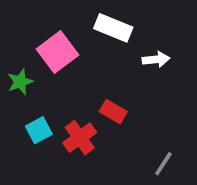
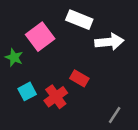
white arrow: (156, 59) -> (109, 42), size x1.5
green star: (20, 82) -> (14, 57), turned -30

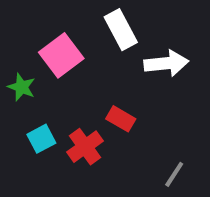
white rectangle: (79, 20) -> (121, 30), turned 40

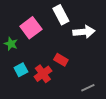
gray line: (174, 174) -> (88, 88), turned 32

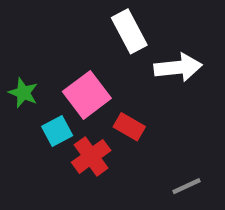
pink square: (31, 28) -> (87, 95), moved
cyan square: (21, 70) -> (57, 131), moved

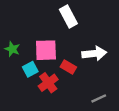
white arrow: (178, 67) -> (94, 54), moved
pink square: (87, 95) -> (46, 50), turned 35

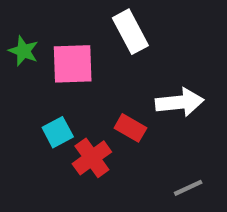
green star: (12, 49) -> (24, 51), moved
pink square: (46, 50) -> (73, 64), moved

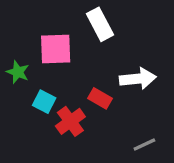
green star: (24, 51) -> (18, 72), moved
cyan square: (58, 132) -> (44, 102), turned -35

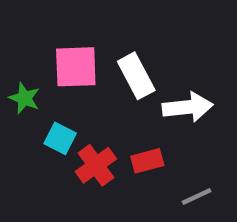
white rectangle: (100, 24) -> (136, 76), moved
red rectangle: (100, 98) -> (147, 161), moved, turned -45

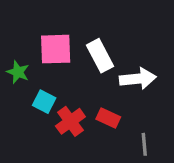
red rectangle: (147, 161) -> (108, 118), turned 40
gray line: (197, 197) -> (144, 144), turned -70

